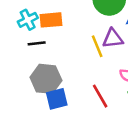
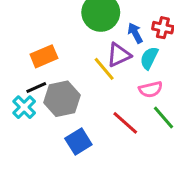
cyan cross: (28, 20) -> (24, 107), moved
gray hexagon: (46, 79) -> (62, 99), moved

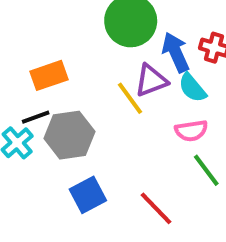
blue arrow: (135, 33) -> (176, 52), size x1.4
cyan semicircle: (149, 58) -> (192, 88), turned -70
red line: (125, 123) -> (156, 208), moved

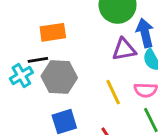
yellow line: (130, 98) -> (113, 92), moved

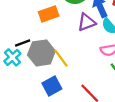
orange rectangle: (53, 32) -> (49, 14), moved
yellow line: (113, 92) -> (61, 58), moved

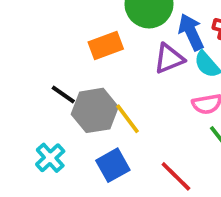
black line: (23, 43) -> (63, 95), turned 56
cyan cross: (12, 57) -> (50, 158), moved

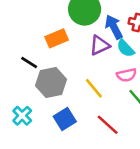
black line: (63, 95) -> (29, 62), moved
yellow line: (127, 119) -> (94, 88), moved

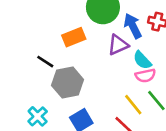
cyan semicircle: (126, 48) -> (142, 60), moved
yellow line: (94, 88) -> (133, 105), moved

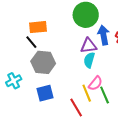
orange rectangle: (74, 37) -> (38, 27), moved
cyan semicircle: (142, 60) -> (89, 60), moved, turned 42
pink semicircle: (145, 76) -> (95, 83), moved, turned -56

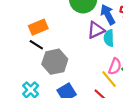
cyan semicircle: (89, 60) -> (109, 38), moved

